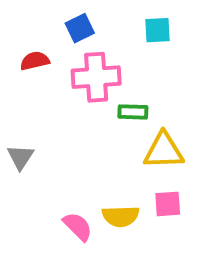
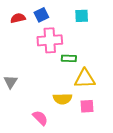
red semicircle: (35, 61) -> (18, 18), moved
yellow semicircle: (121, 216) -> (63, 99), moved

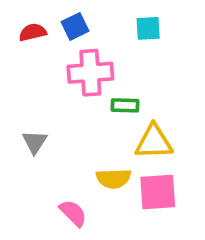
gray triangle: (11, 82) -> (35, 142), moved
pink square: (87, 106) -> (158, 192), size x1.5

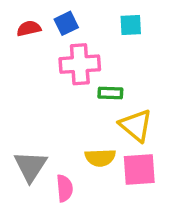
gray triangle: (35, 142) -> (30, 166), moved, size x1.5
yellow triangle: (154, 142) -> (136, 125), turned 42
pink semicircle: (73, 213) -> (64, 188), turned 40

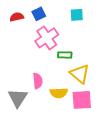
pink cross: (80, 64) -> (47, 38), turned -30
pink semicircle: (64, 188) -> (38, 81), moved

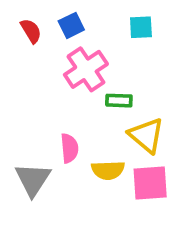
red semicircle: (17, 17) -> (31, 31), turned 72

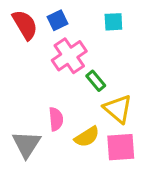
red semicircle: (31, 31) -> (25, 25), size x1.5
green rectangle: (119, 101) -> (96, 81), turned 48
yellow semicircle: (108, 170) -> (87, 137), turned -30

